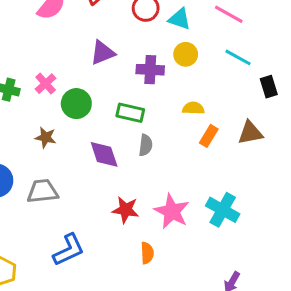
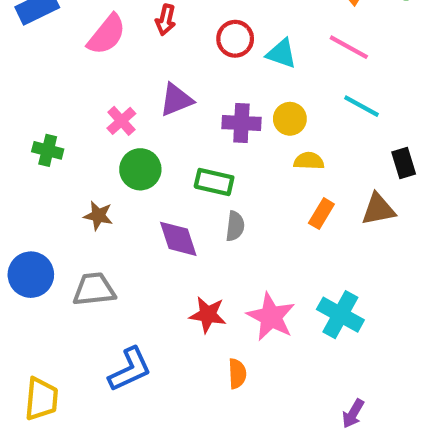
yellow circle: (186, 54) -> (290, 119), moved
pink cross: (46, 84) -> (121, 121), moved
black rectangle: (269, 87) -> (404, 163), moved
yellow semicircle: (193, 108) -> (309, 161), moved

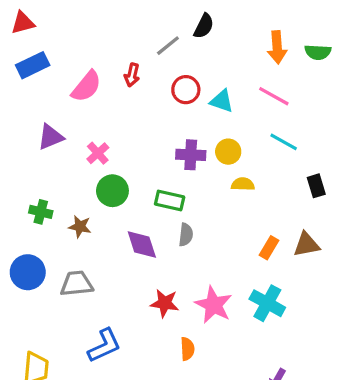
purple triangle: (176, 100) -> (51, 137), moved
green cross: (48, 150) -> (41, 212), moved
brown triangle: (378, 209) -> (306, 245), moved
orange rectangle: (321, 214) -> (269, 248), moved

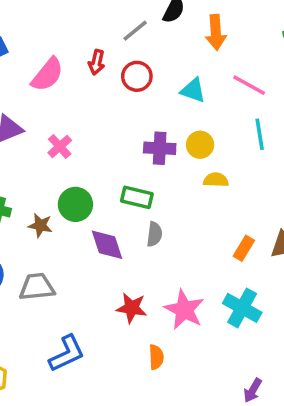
orange arrow: (277, 47) -> (216, 32), moved
red circle: (186, 90) -> (137, 76), moved
cyan line: (284, 142) -> (260, 134), turned 52
green circle: (112, 191) -> (75, 204), moved

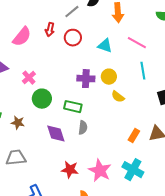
yellow semicircle: (216, 180) -> (118, 97), turned -144
green circle: (75, 204) -> (42, 99), moved

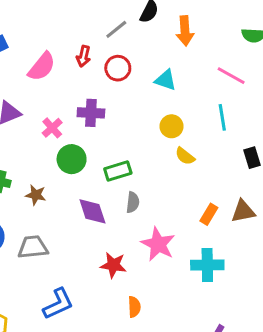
pink line: (137, 43) -> (231, 76), moved
purple cross: (86, 79) -> (91, 113), moved
green rectangle: (73, 107) -> (118, 171), turned -30
cyan cross: (133, 170) -> (207, 265), turned -30
pink star: (100, 171) -> (158, 244), moved

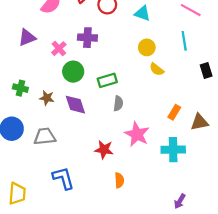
purple diamond: (92, 211) -> (75, 105), moved
brown triangle: (243, 211) -> (200, 122), moved
blue L-shape: (58, 304) -> (63, 178), turned -80

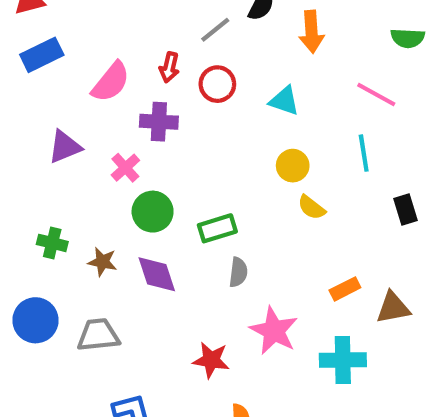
purple cross: (87, 38) -> (159, 122), moved
orange rectangle: (174, 112) -> (345, 289), turned 32

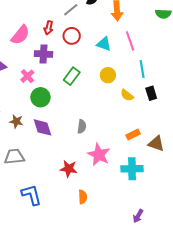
pink line: (376, 95) -> (130, 41), moved, turned 42
yellow semicircle: (311, 207) -> (127, 95), moved
black rectangle: (406, 210) -> (151, 93), moved
green rectangle: (217, 228) -> (72, 76), moved, turned -36
brown triangle: (393, 308) -> (156, 144), turned 30

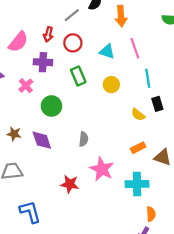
green rectangle: (72, 76) -> (78, 76), moved, turned -60
yellow semicircle: (127, 95) -> (138, 115), moved
green circle: (40, 97) -> (51, 106), moved
orange semicircle: (83, 197) -> (151, 214), moved

